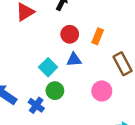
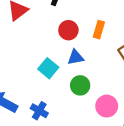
green circle: (55, 91) -> (80, 85), moved
pink circle: (102, 91) -> (107, 106), moved

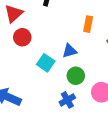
red circle: (68, 30) -> (22, 37), moved
blue cross: (39, 111) -> (67, 100), moved, turned 35

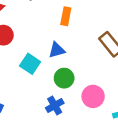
orange rectangle: (88, 24) -> (66, 16), moved

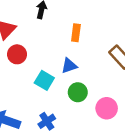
blue cross: (55, 106) -> (47, 121), moved

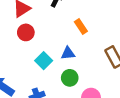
orange rectangle: (76, 33) -> (81, 27), turned -56

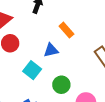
blue triangle: (68, 53) -> (51, 50), moved

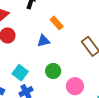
cyan square: (32, 70) -> (20, 73), moved

